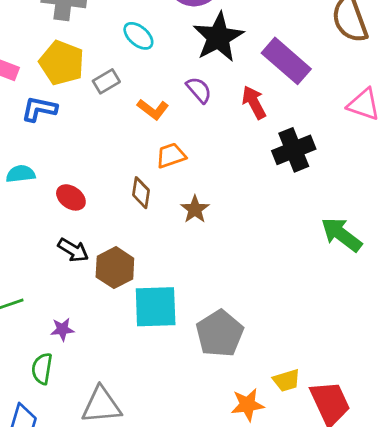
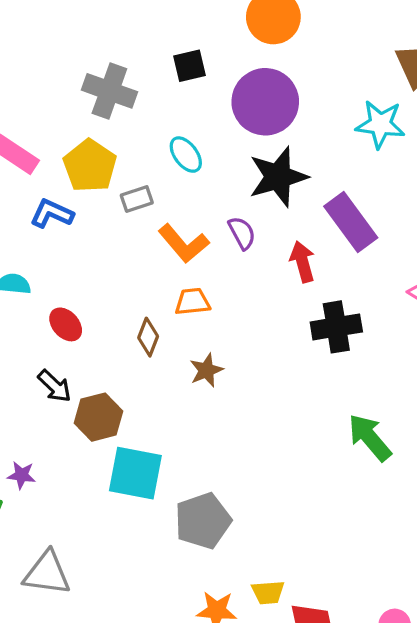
orange L-shape: (153, 109) -> (184, 243), size x1.4

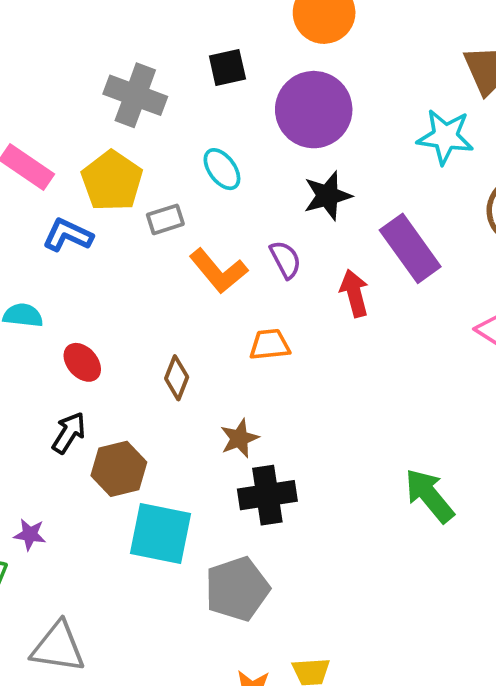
black star: (278, 177) -> (328, 196), size x0.7
orange trapezoid: (192, 302) -> (270, 345), moved
black cross: (336, 327) -> (267, 495), moved
brown star: (206, 370) -> (239, 438), moved
black arrow: (55, 386) -> (69, 433), turned -102

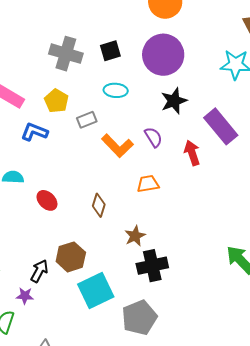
black square: (227, 67) -> (110, 51), moved
cyan ellipse: (222, 169) -> (116, 90), turned -45
yellow pentagon: (112, 181) -> (56, 101), size x0.7
black arrow: (69, 433) -> (39, 271), moved
cyan square: (160, 534) -> (96, 290), turned -33

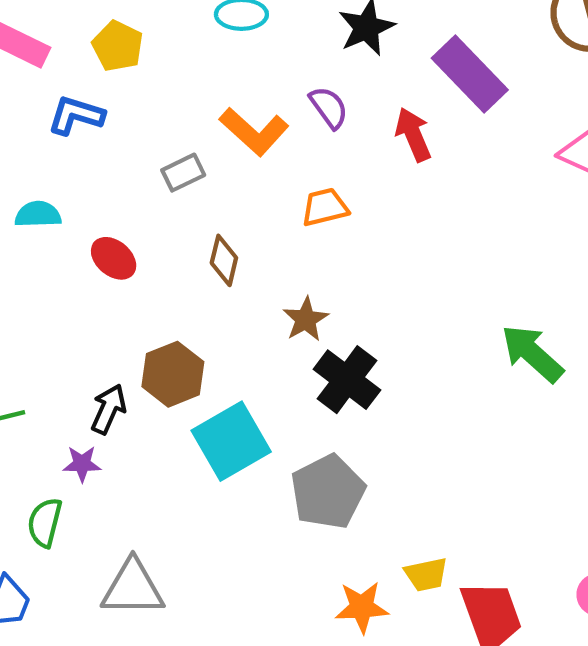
gray rectangle: (87, 120) -> (183, 173), moved
black cross: (152, 266) -> (347, 380), turned -36

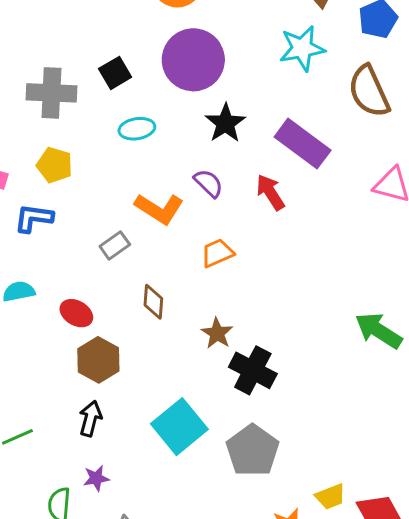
brown hexagon: (173, 374) -> (98, 360), moved
purple star: (82, 464) -> (96, 478), moved

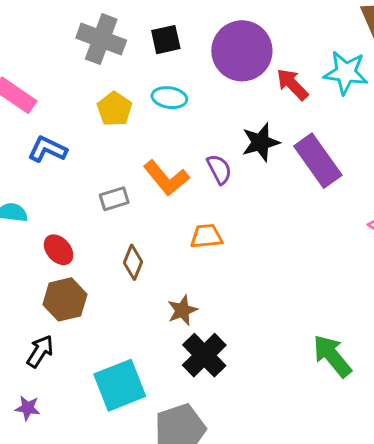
black star: (225, 123) -> (261, 142), moved
yellow pentagon: (55, 165) -> (114, 109), moved
red arrow: (270, 192) -> (292, 84), moved, turned -30

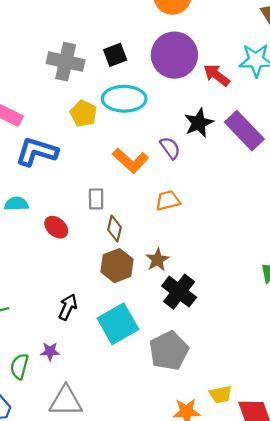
cyan ellipse: (169, 98) -> (124, 99), size x1.6
blue L-shape: (47, 149) -> (37, 152), size x1.4
gray rectangle: (114, 199) -> (96, 199), moved, turned -65
brown hexagon: (65, 299) -> (117, 266), moved
black arrow: (40, 351) -> (68, 307), moved

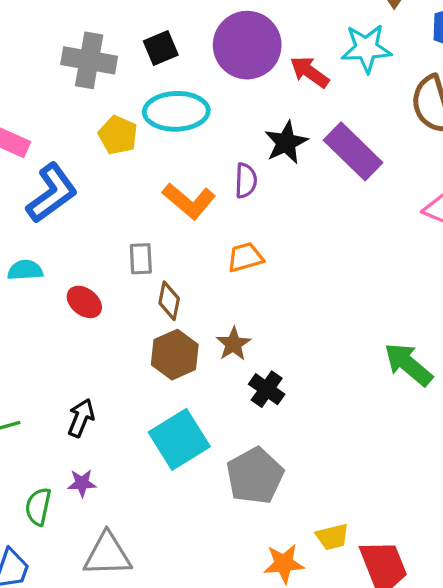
purple semicircle: (170, 148) -> (246, 181), turned 40
blue L-shape: (37, 152) -> (52, 193), turned 129
black cross: (179, 292) -> (267, 389), size x0.7
black arrow: (68, 307) -> (81, 418), moved

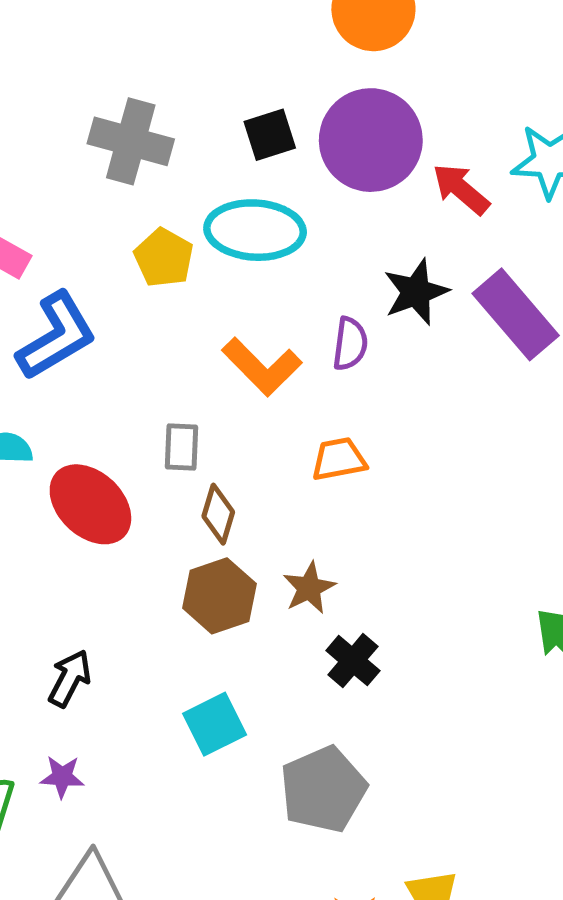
black square: (161, 48) -> (270, 135), moved
red ellipse: (84, 302) -> (90, 504), size x1.6
cyan square: (179, 439) -> (215, 724), size x0.7

